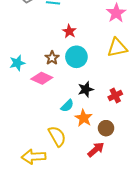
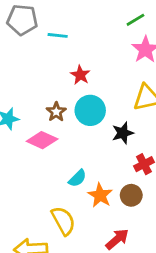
black star: (86, 89) -> (123, 133), moved
brown circle: (106, 128) -> (131, 195), moved

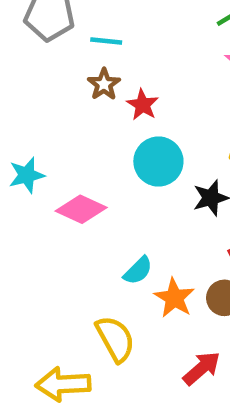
brown star: (56, 112) -> (104, 84), moved

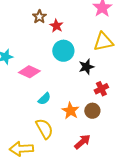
cyan semicircle: (138, 271) -> (44, 99), moved

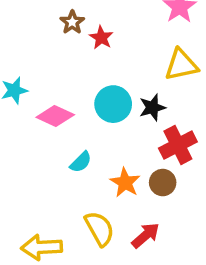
cyan circle: (63, 51) -> (113, 104), moved
red cross: (101, 89) -> (178, 145), size x1.5
yellow semicircle: (44, 129) -> (100, 229), moved

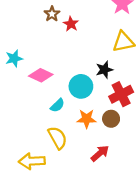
cyan circle: (113, 104) -> (81, 86), moved
orange star: (125, 183) -> (87, 119), turned -30
yellow semicircle: (100, 229) -> (58, 138), moved

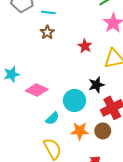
red star: (71, 24) -> (85, 46), moved

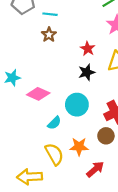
black star: (96, 85) -> (87, 72), moved
orange star: (80, 131) -> (79, 147), moved

